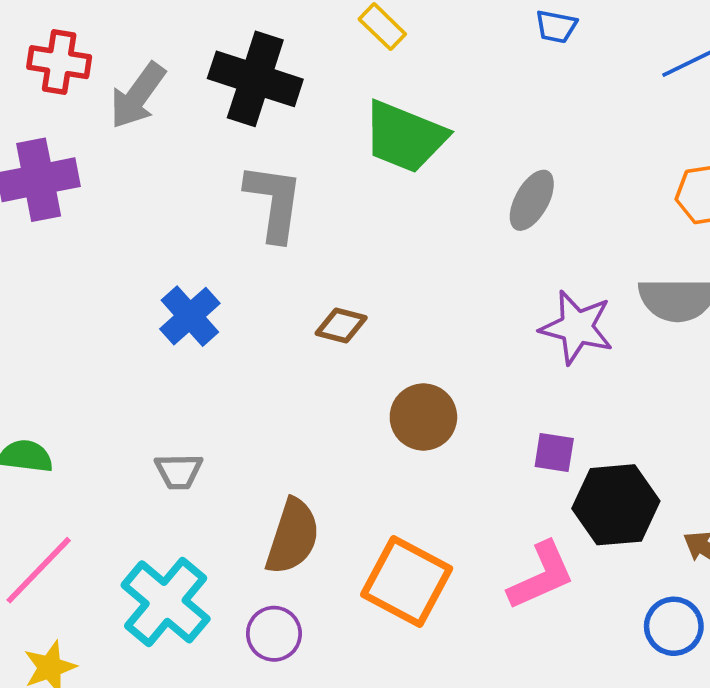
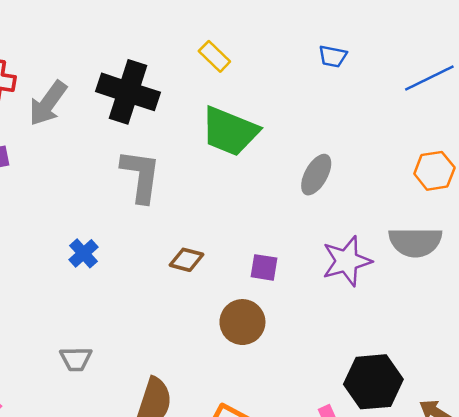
blue cross: (190, 316) -> (83, 253), size x0.7
purple star: (577, 327) -> (347, 261), turned -30
purple square: (554, 453) -> (264, 267), moved

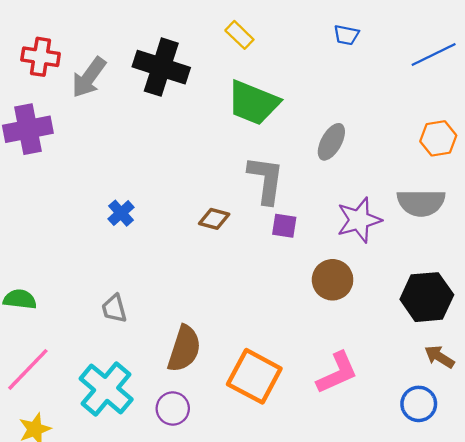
gray L-shape: (141, 176) -> (266, 180), moved
brown circle: (242, 322) -> (333, 280), moved
gray trapezoid: (76, 359) -> (114, 308), turned 76
black hexagon: (373, 382) -> (427, 297), moved

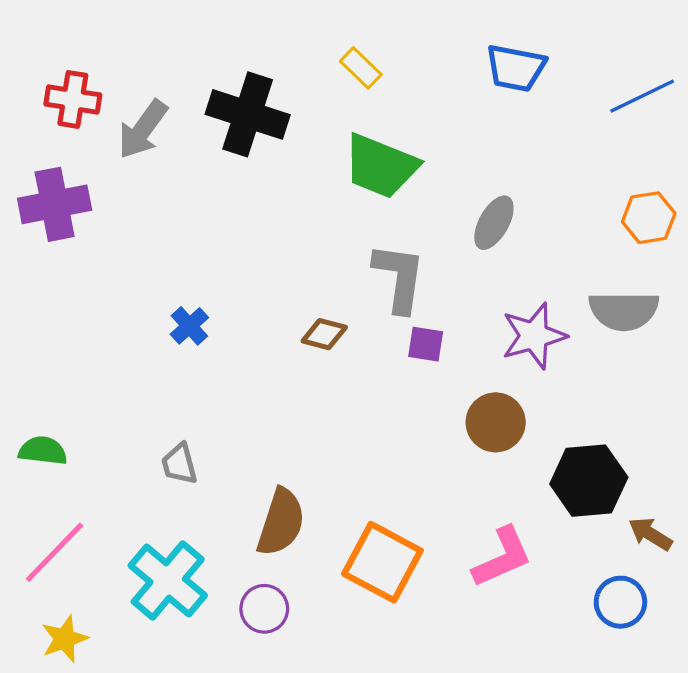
blue trapezoid: (346, 35) -> (516, 68), size x1.6
black hexagon: (427, 297) -> (589, 481), moved

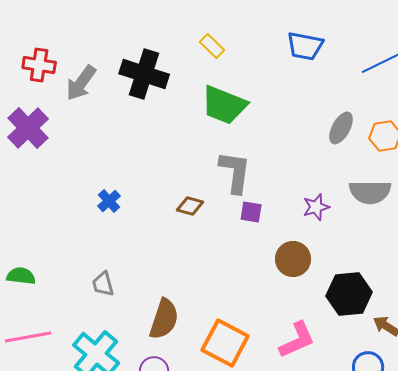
purple cross: (55, 204) -> (28, 128), turned -33
gray ellipse: (494, 223) -> (341, 128), moved
purple star: (534, 336) -> (316, 207), size x0.7
pink line: (55, 552) -> (28, 337), turned 36

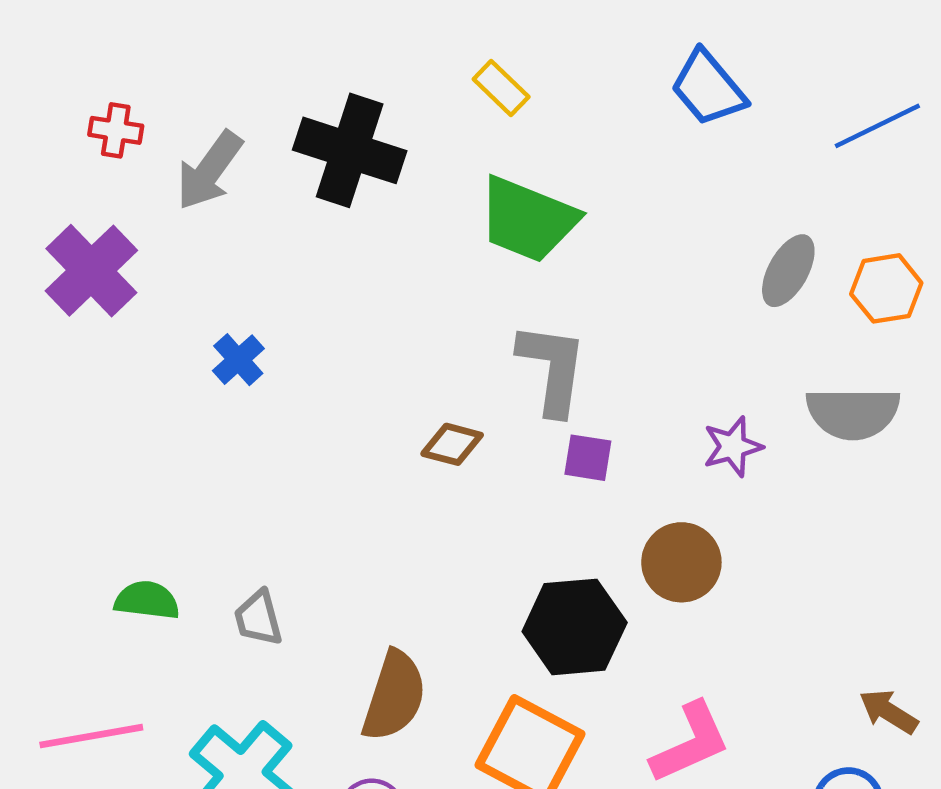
blue trapezoid: (305, 46) -> (708, 88), turned 39
red cross: (39, 65) -> (116, 130), size x0.7
blue cross: (109, 201) -> (238, 360), moved
green semicircle: (21, 276) -> (147, 600), moved
black hexagon: (349, 294) -> (575, 627), moved

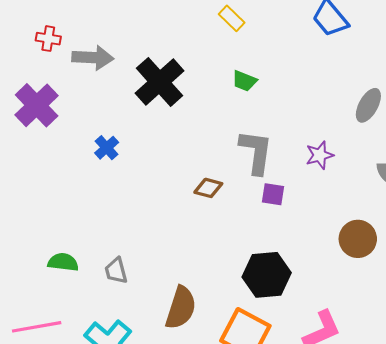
black cross: (350, 150) -> (160, 82), moved, turned 30
gray arrow: (209, 170) -> (93, 58), turned -123
green trapezoid: (528, 219) -> (244, 81), size x0.5
purple star: (733, 447) -> (320, 155), moved
brown circle: (681, 562) -> (358, 239), moved

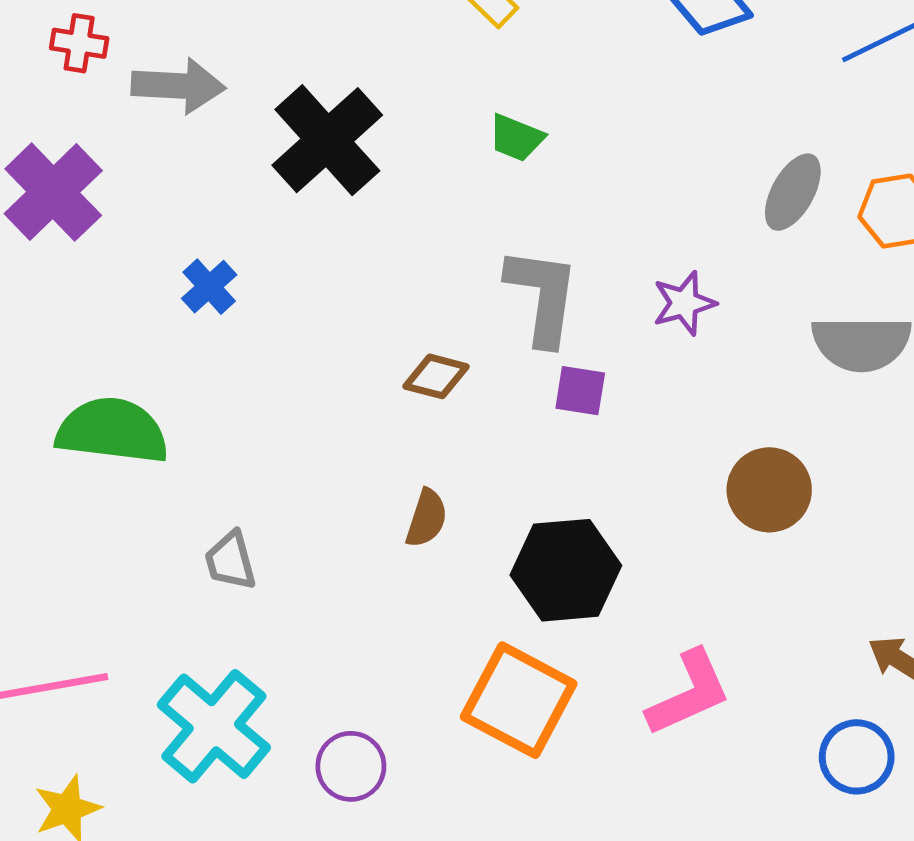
green semicircle: (63, 262) -> (112, 431), moved, size x1.6
brown semicircle: (181, 308) -> (427, 518), moved, size x0.6

